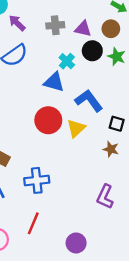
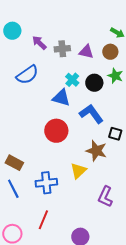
purple arrow: (17, 23) -> (39, 43), moved
black circle: (92, 51) -> (94, 83), moved
yellow triangle: (76, 128) -> (78, 171), moved
brown star: (111, 149) -> (96, 151), moved, size x1.5

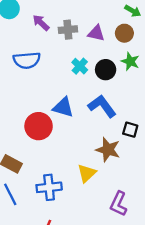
blue semicircle: (27, 75) -> (27, 60), turned 30
blue triangle: (61, 98) -> (63, 107), moved
red circle: (56, 131) -> (39, 126), moved

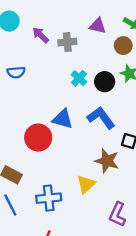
purple triangle: (96, 33) -> (98, 26), moved
blue semicircle: (27, 60) -> (16, 72), moved, size x0.7

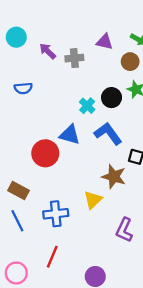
cyan cross: (79, 78) -> (87, 106), moved

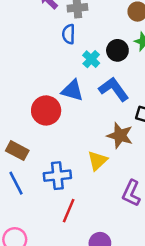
blue semicircle: (23, 88) -> (69, 34), moved, turned 96
red line: (52, 257) -> (69, 211), moved

